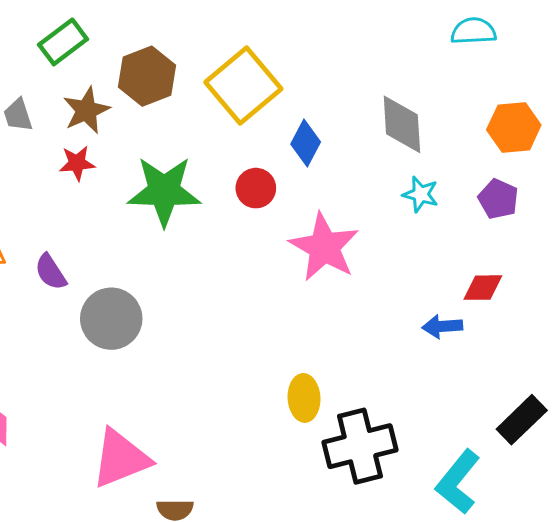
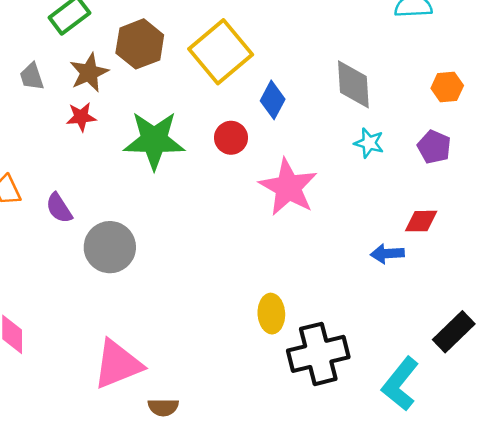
orange hexagon: (514, 127) -> (447, 87), size x0.7

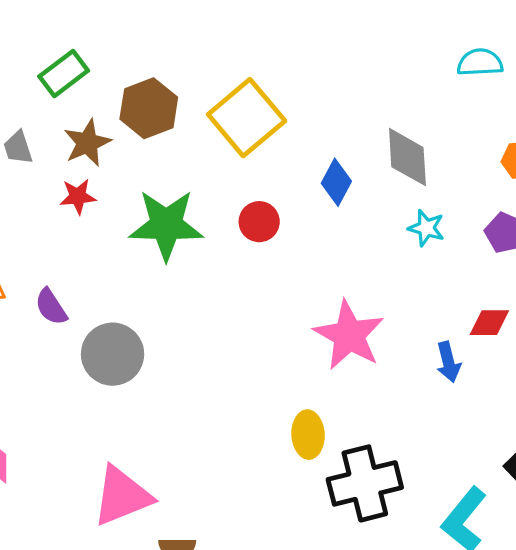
blue diamond: (273, 100) -> (336, 182), moved
pink star: (288, 187) -> (349, 335), moved
blue arrow: (387, 254) -> (448, 362), turned -100

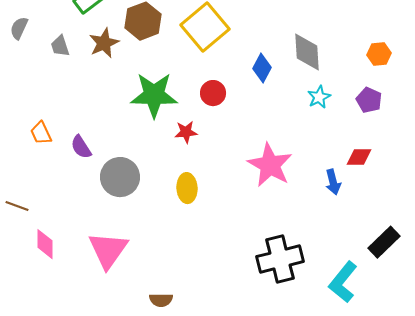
red star: (78, 196) -> (186, 132), moved
cyan star: (426, 228) -> (319, 97), turned 30
yellow ellipse: (308, 435) -> (187, 188), moved
pink triangle: (122, 496) -> (108, 250), moved, turned -33

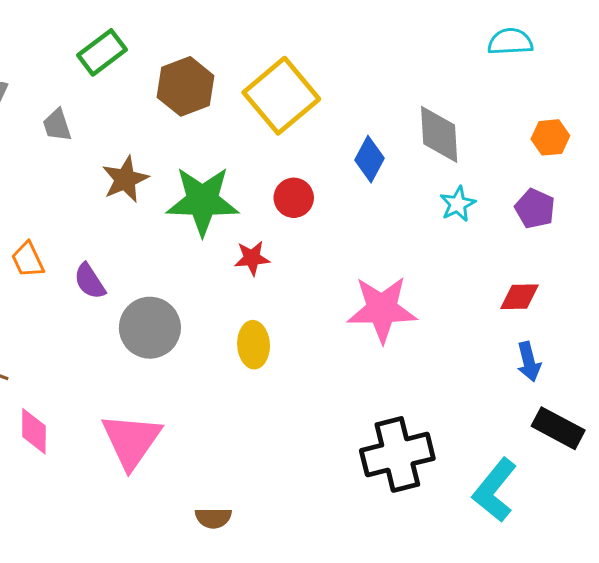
brown star: (104, 43) -> (125, 179), moved
pink star: (270, 165) -> (382, 309), turned -30
blue arrow: (333, 182) -> (529, 362), moved
black rectangle: (384, 242) -> (558, 428), turned 72

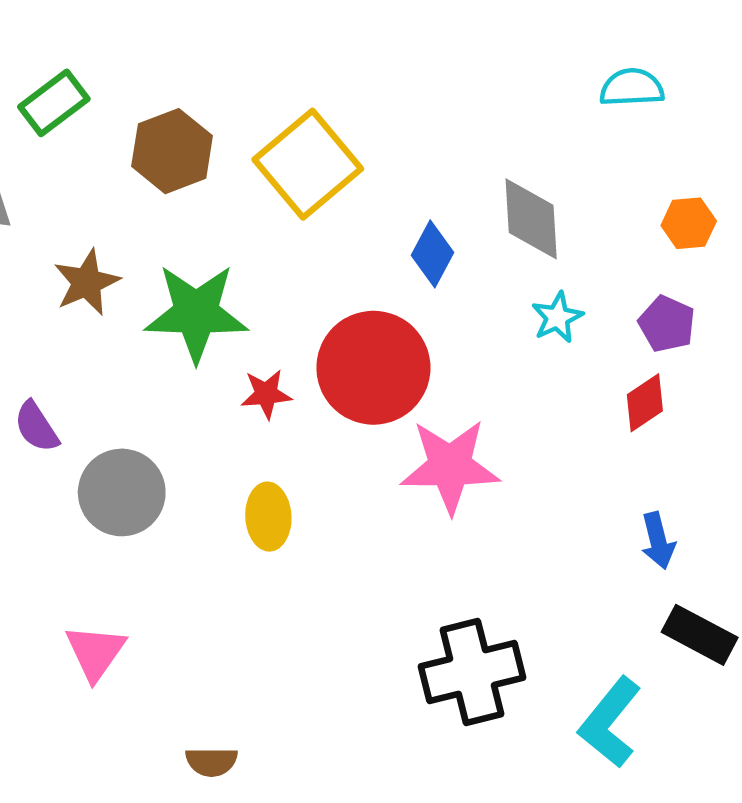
red circle: (294, 198) -> (373, 368), moved, size x2.0
red diamond: (520, 297) -> (645, 403), moved, turned -33
pink triangle: (131, 441) -> (95, 652), size x0.7

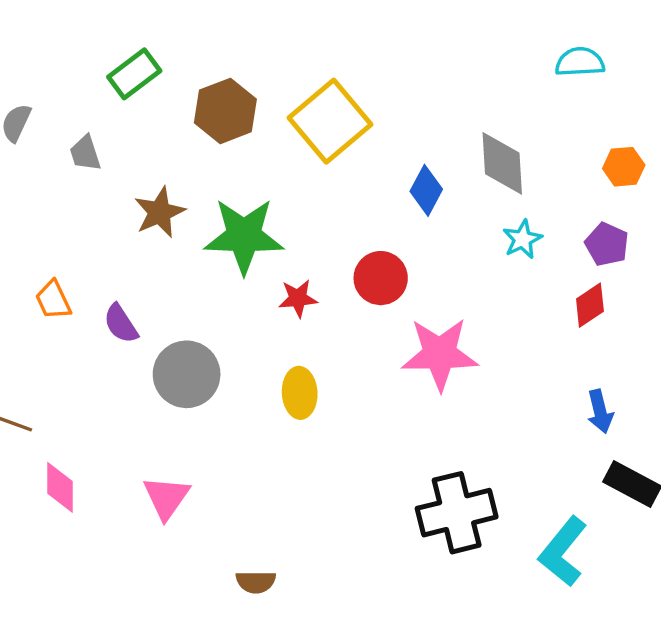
red circle: (373, 368) -> (381, 278), size x0.6

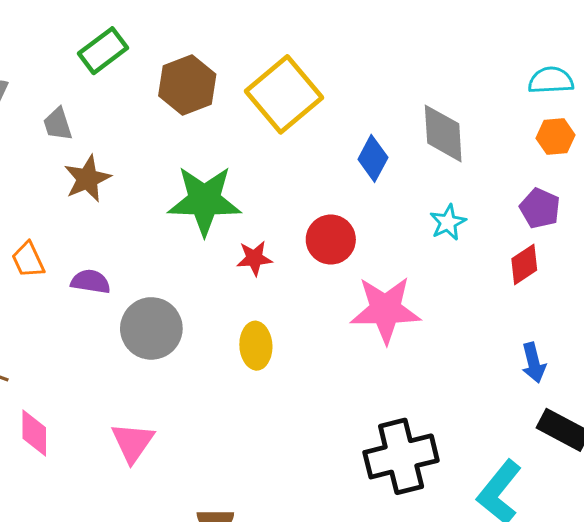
cyan semicircle: (580, 62) -> (551, 80), moved
brown star: (160, 212) -> (87, 179), moved
cyan star: (522, 239) -> (448, 222), moved
purple semicircle: (121, 324) -> (91, 282), turned 132

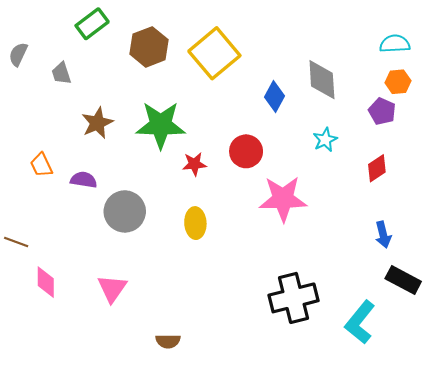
brown star: (87, 179) -> (97, 123), moved
purple pentagon: (540, 208) -> (382, 111), moved

